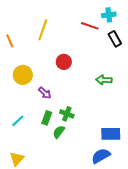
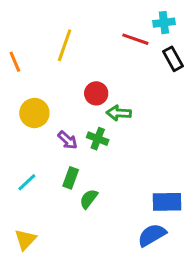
green arrow: (104, 80) -> (119, 113), moved
green cross: (67, 114) -> (98, 139), moved

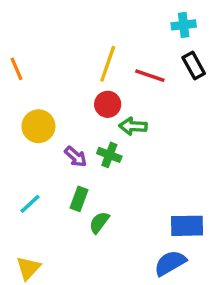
red line: (135, 39) -> (150, 76), moved
yellow line: (65, 45) -> (108, 64), moved

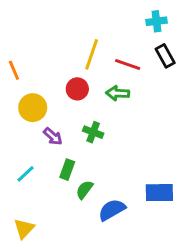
orange line: (16, 69) -> (14, 70), moved
red circle: (108, 104) -> (77, 89), moved
green arrow: (133, 126) -> (118, 93), moved
purple arrow: (76, 157) -> (53, 136), moved
blue semicircle: (170, 263) -> (112, 210), moved

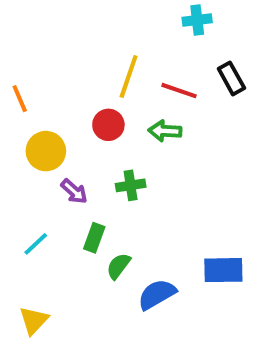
cyan cross: (156, 21) -> (197, 20), moved
green cross: (93, 132) -> (131, 185), turned -30

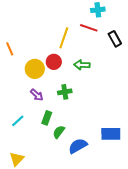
red line: (179, 91) -> (89, 28), moved
yellow circle: (46, 151) -> (35, 69), moved

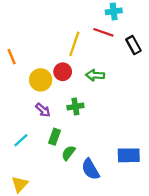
blue semicircle: (78, 146) -> (90, 169), turned -90

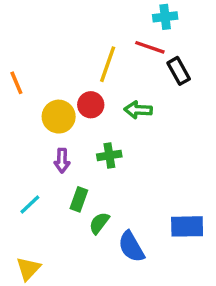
black rectangle: (133, 45) -> (179, 71), moved
purple arrow: (43, 110) -> (62, 161), turned 49

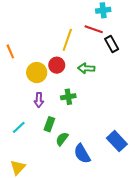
blue rectangle: (187, 226) -> (117, 141), turned 48

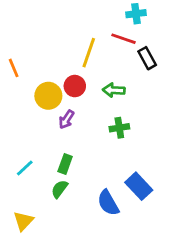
green cross: (68, 97) -> (119, 128), moved
purple arrow: (39, 100) -> (66, 119), moved, turned 32
green semicircle: (62, 139) -> (59, 189), moved
blue rectangle: (117, 141) -> (139, 186), moved

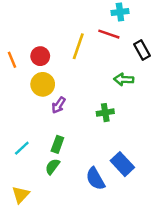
black rectangle: (147, 58) -> (142, 50), moved
red circle: (75, 86) -> (40, 56), moved
green arrow: (114, 90) -> (124, 79), moved

